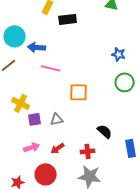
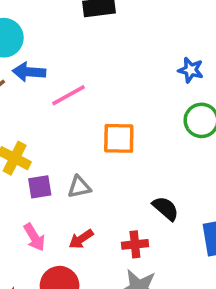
blue arrow: (37, 47) -> (29, 72), moved
pink line: (51, 68) -> (68, 95), turned -42
pink arrow: (32, 147) -> (34, 237), turned 77

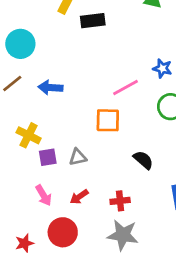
blue arrow: (29, 72) -> (50, 88), moved
pink line: (68, 95) -> (126, 88), moved
black semicircle: (166, 208) -> (143, 160), moved

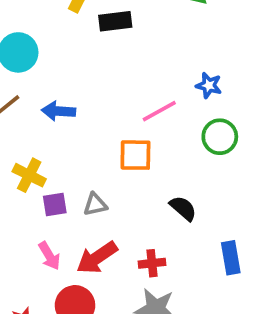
red arrow: (79, 197) -> (97, 258), size x1.6

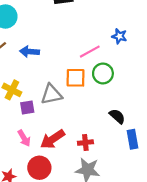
green circle: (220, 137) -> (103, 73), moved
gray triangle: (95, 205) -> (51, 94), moved, size x1.5
black semicircle: (183, 208) -> (117, 116), moved

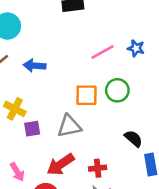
pink line: (90, 52) -> (103, 52), moved
gray triangle: (51, 94) -> (69, 126), moved
pink arrow: (24, 138) -> (17, 172), moved

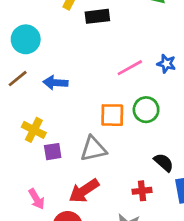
red cross: (98, 168) -> (142, 191), moved

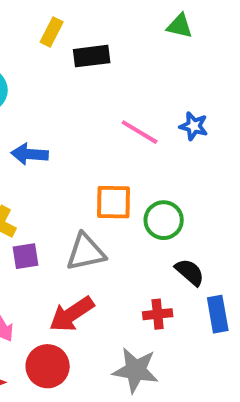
pink line: (130, 68) -> (140, 132), turned 60
green circle: (146, 110) -> (164, 220), moved

